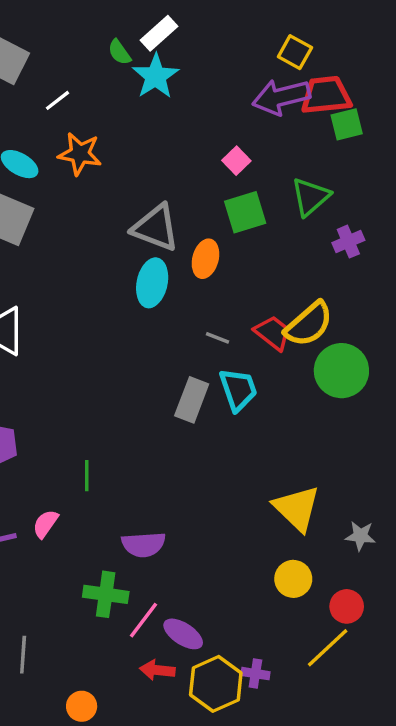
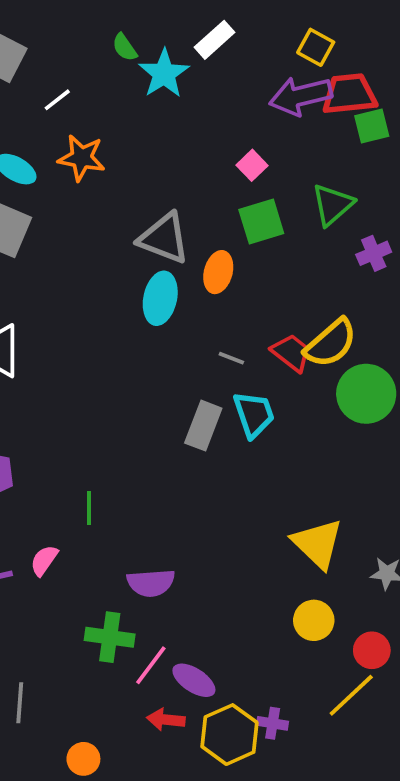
white rectangle: (159, 33) -> (215, 40), moved

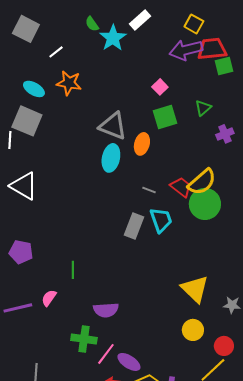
green triangle: (332, 205) -> (203, 108), size x0.7
green circle: (366, 394) -> (205, 204), moved

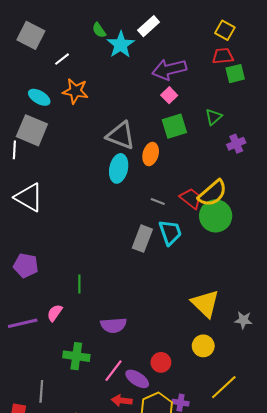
yellow square: (194, 24) -> (225, 30), moved
red trapezoid: (212, 49) -> (223, 56), size x0.7
purple arrow: (186, 50) -> (169, 69), moved
green cross: (84, 339) -> (76, 356), moved
red circle: (224, 346) -> (161, 362), moved

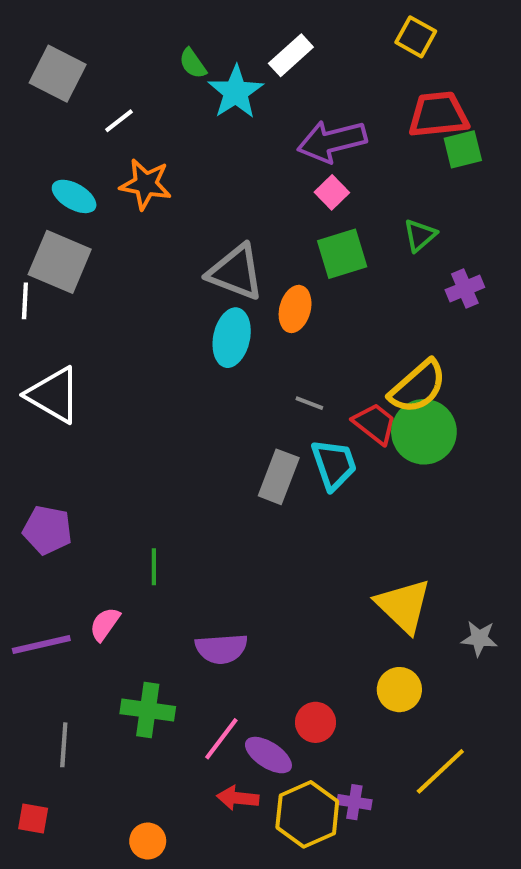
yellow square: (225, 30) -> (416, 37), moved
red trapezoid: (223, 56) -> (438, 115), size x1.4
red trapezoid: (191, 198) -> (375, 424), moved
gray line: (41, 391) -> (64, 745), moved

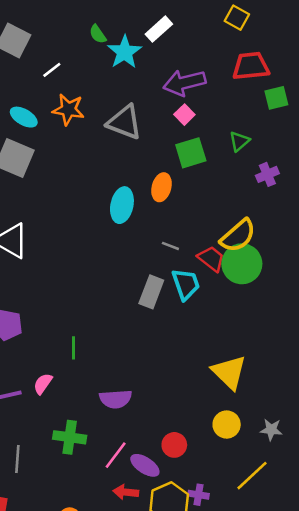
green square: (463, 149) -> (276, 98), moved
gray triangle: (236, 272) -> (125, 122), moved
gray star: (479, 638) -> (271, 430), moved

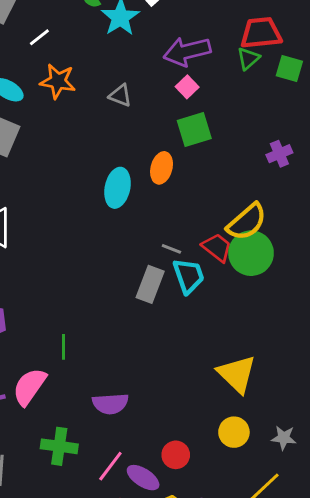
green square: (276, 98) -> (289, 68), turned 30
gray triangle: (125, 122) -> (120, 95), size x0.6
green triangle: (239, 141) -> (248, 59), moved
gray line: (170, 246) -> (171, 249), moved
pink semicircle: (43, 384) -> (29, 387), size x1.6

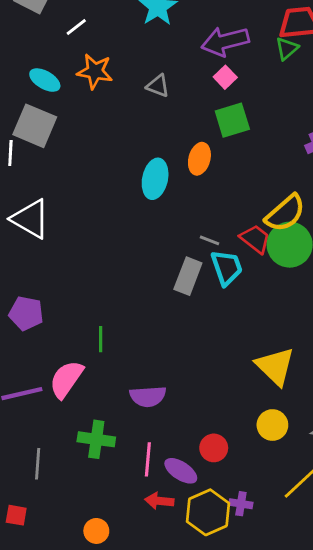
pink line: (110, 466) -> (148, 459), turned -32

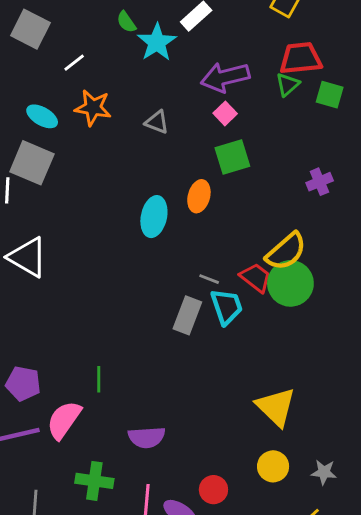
purple pentagon: (26, 313) -> (23, 384), moved

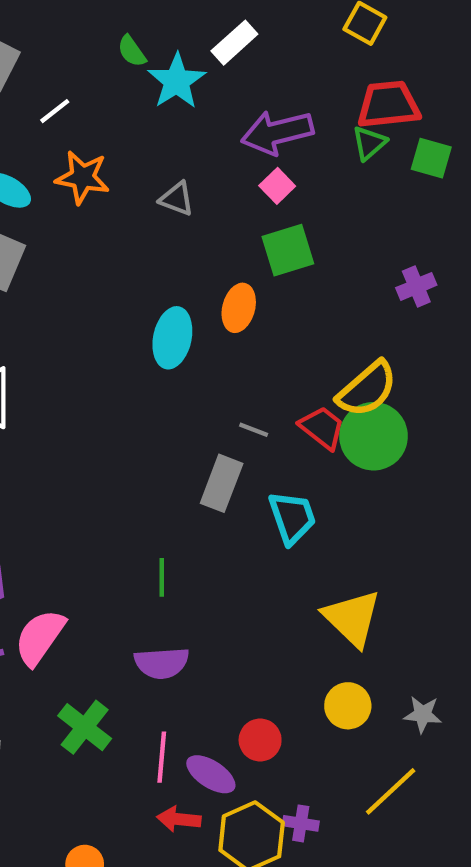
cyan trapezoid: (227, 307) -> (292, 518), moved
green line: (99, 379) -> (162, 577), moved
green cross: (94, 481) -> (85, 727), turned 30

